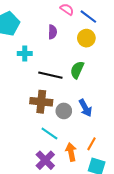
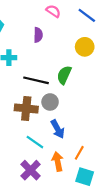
blue line: (88, 17) -> (87, 15), moved
yellow circle: (86, 38) -> (85, 47), moved
blue arrow: (85, 108) -> (58, 129), moved
gray circle: (64, 111) -> (50, 102), moved

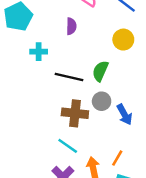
gray circle: (50, 102) -> (102, 101), moved
brown cross: (26, 108) -> (75, 113), moved
blue arrow: (58, 129) -> (125, 115), moved

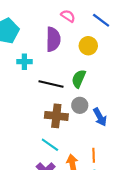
purple semicircle: (71, 26) -> (53, 39), size x1.6
yellow circle: (123, 40) -> (88, 46), moved
orange line: (117, 158) -> (94, 155), turned -32

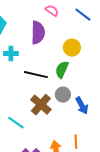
yellow circle: (88, 46) -> (72, 48), moved
brown cross: (56, 116) -> (41, 105), turned 35
cyan line: (50, 145) -> (16, 123), moved

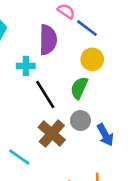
blue line: (83, 15) -> (87, 28), moved
cyan cross: (11, 54) -> (26, 66), moved
black line: (36, 75) -> (45, 94), turned 45

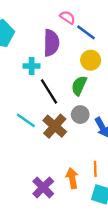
cyan line: (19, 157) -> (26, 120), moved

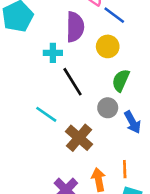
yellow circle: (91, 60) -> (108, 46), moved
green semicircle: (79, 86) -> (121, 80), moved
brown cross: (55, 126) -> (79, 138), moved

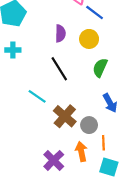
purple semicircle: (75, 27) -> (60, 33), moved, size x0.7
cyan cross: (53, 53) -> (13, 50), moved
gray circle: (108, 108) -> (89, 125), moved

